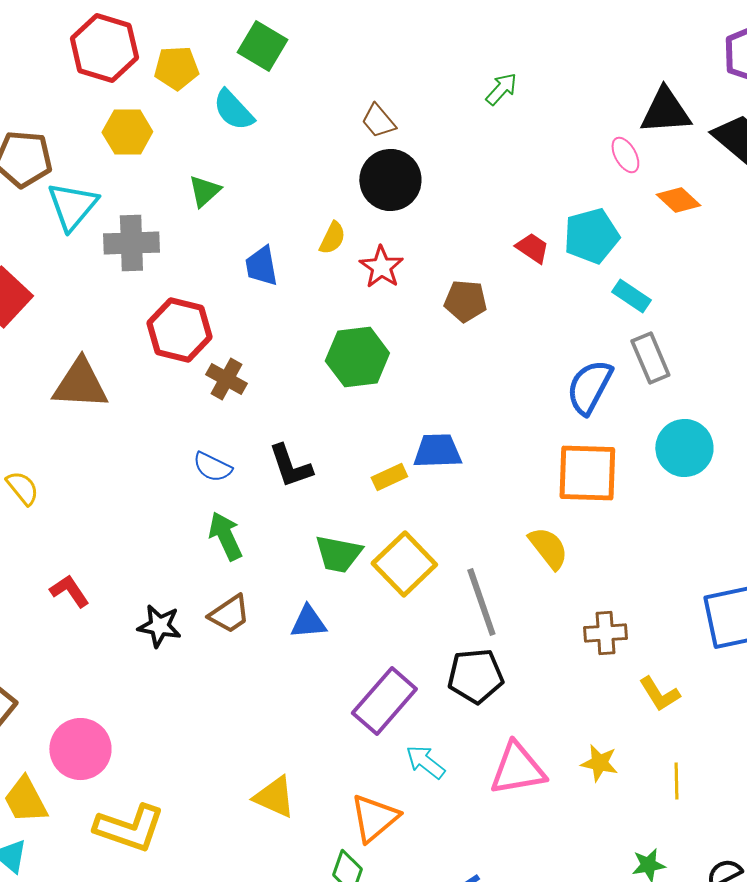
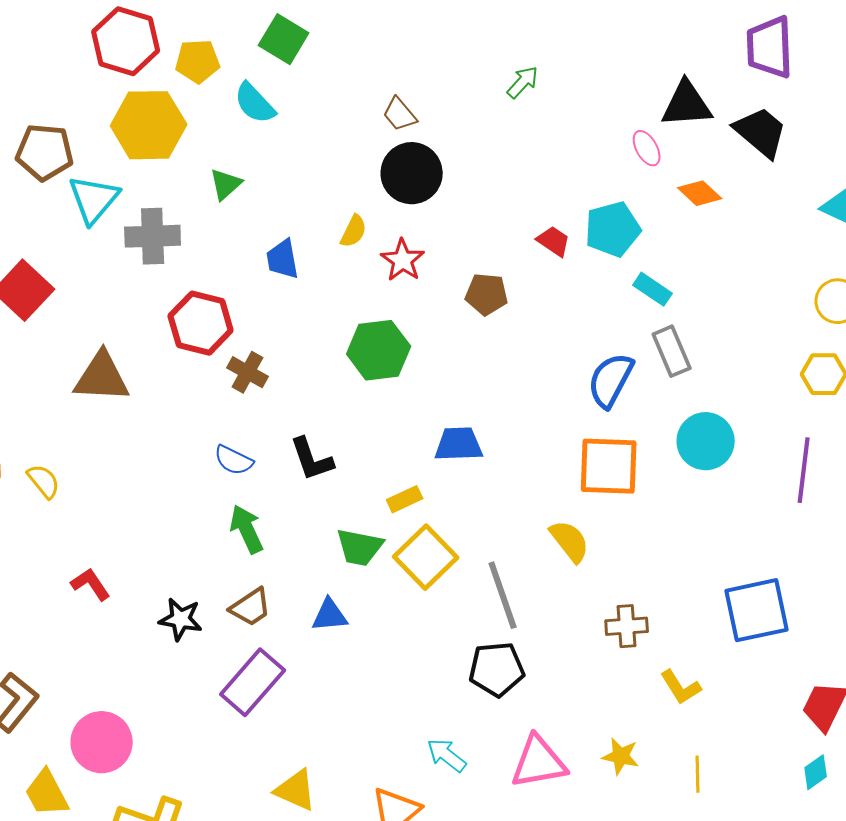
yellow hexagon: (127, 132) -> (149, 125), size x1.5
yellow rectangle: (389, 477) -> (405, 499), moved
purple rectangle: (384, 701) -> (253, 682), moved

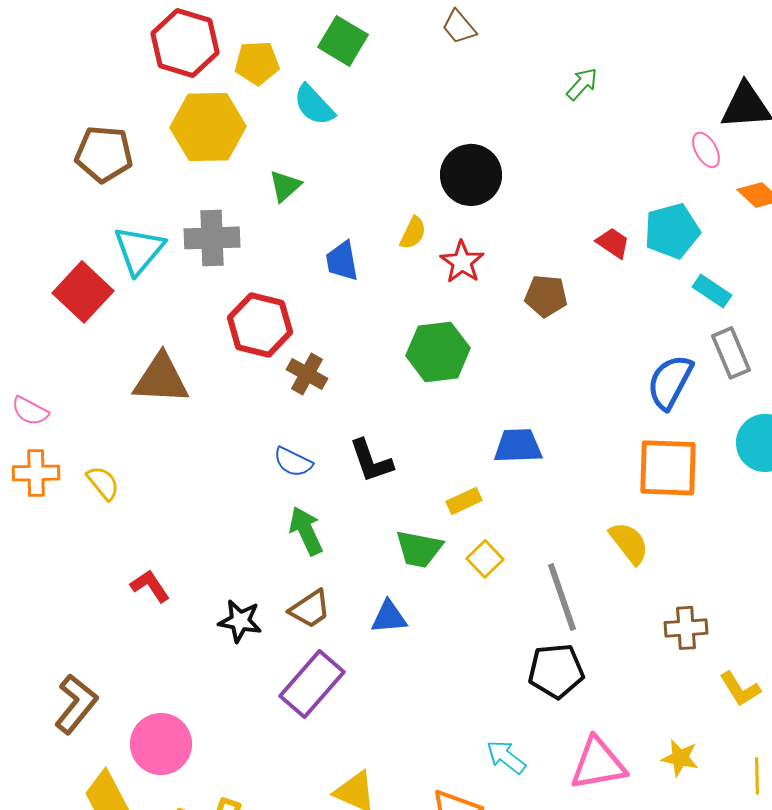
brown trapezoid: (400, 114) -> (459, 27), moved
cyan triangle: (94, 199) -> (139, 250), moved
yellow square: (426, 557) -> (485, 559), size x0.6

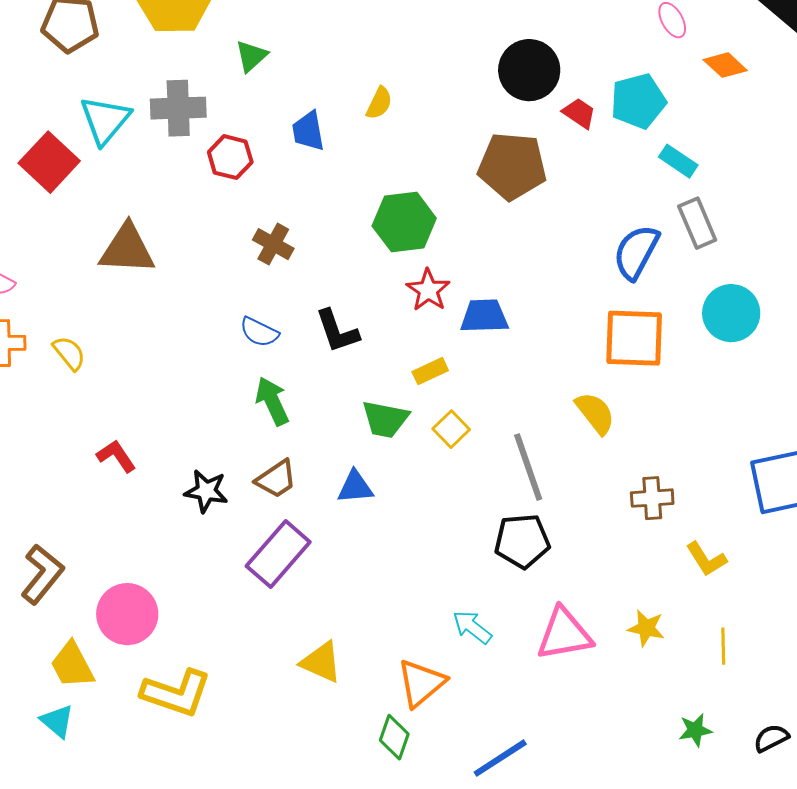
black circle: (471, 175) -> (529, 70), moved
red star: (462, 262) -> (428, 290), moved
brown pentagon: (546, 296) -> (512, 166), size x1.6
red hexagon: (260, 325) -> (230, 157), moved, size x0.7

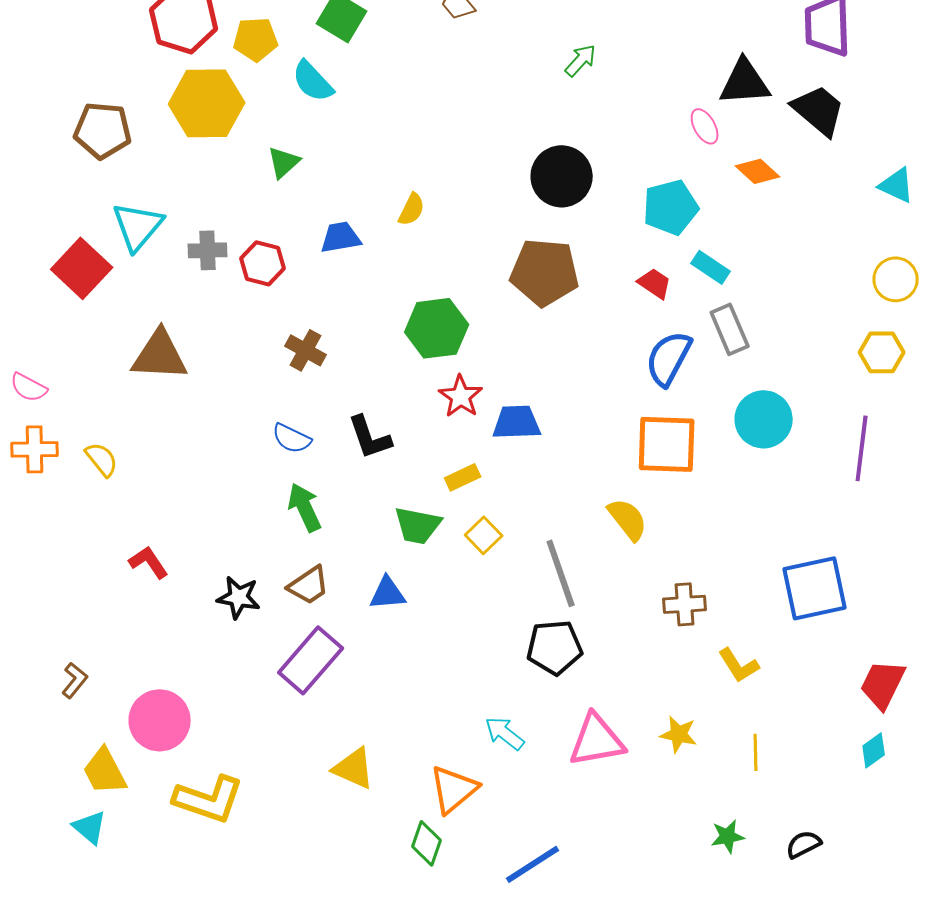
gray cross: (178, 108) -> (208, 250), moved, size x0.7
red trapezoid: (579, 113) -> (655, 283), moved
blue trapezoid: (308, 131) -> (341, 237), turned 90
brown L-shape: (42, 574) -> (75, 680), size x0.6

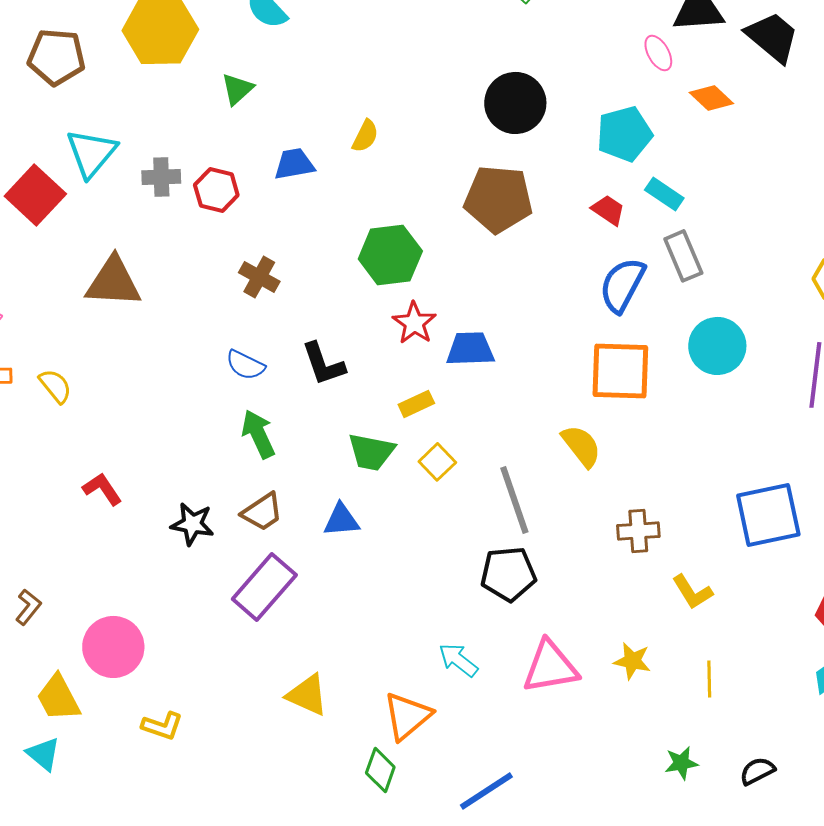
yellow L-shape: (209, 799) -> (162, 726), size x0.6

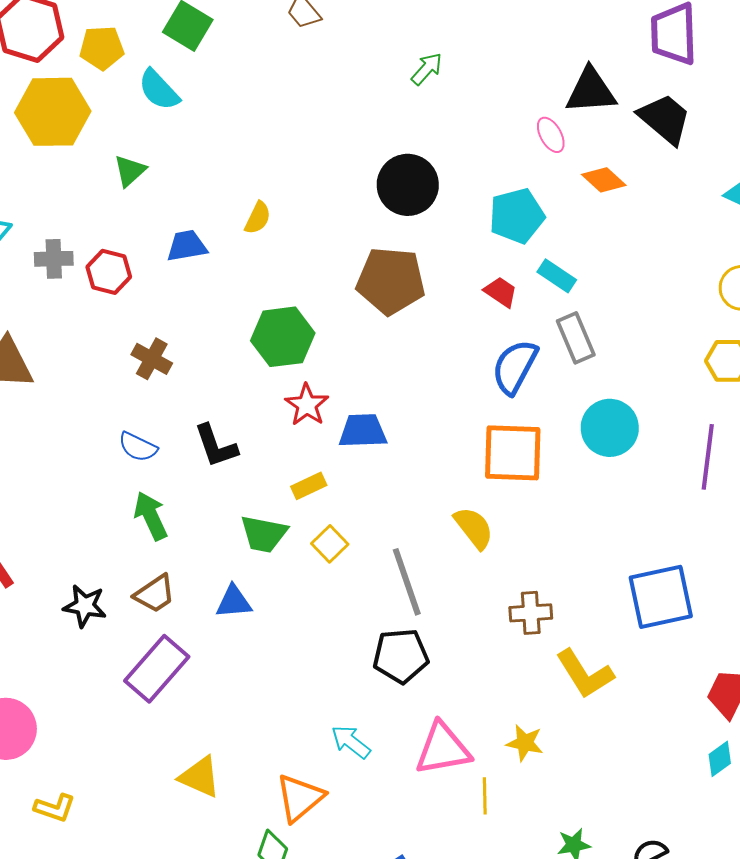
yellow L-shape: (692, 592) -> (585, 674), size x1.4
yellow line: (709, 679) -> (485, 796), moved

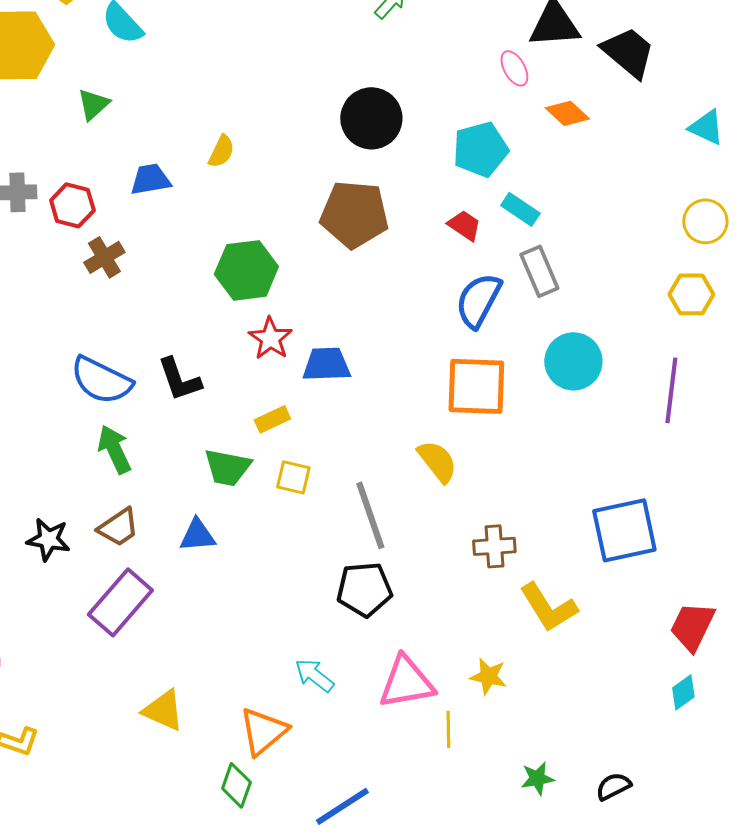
brown cross: (152, 359) -> (104, 257), moved, turned 30
blue semicircle: (138, 447) -> (101, 380), size x1.6
yellow square: (330, 544) -> (293, 477), turned -33

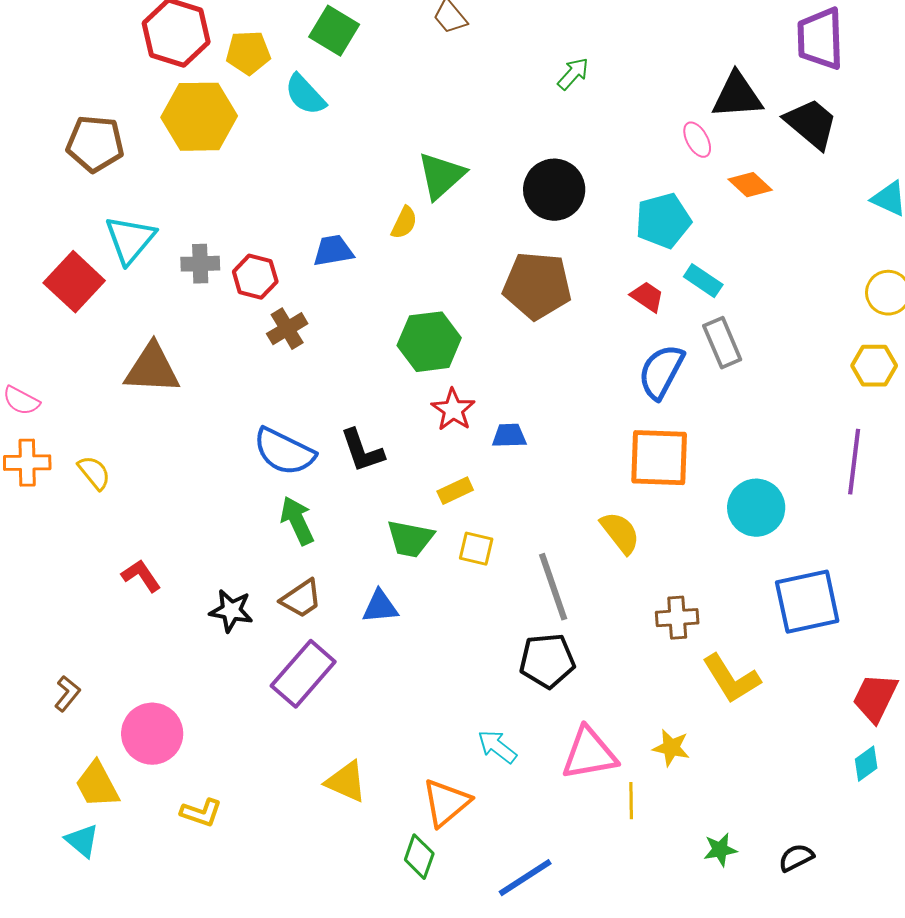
green triangle: (93, 104) -> (441, 176), moved, size x1.5
cyan circle: (573, 361) -> (756, 508), moved
blue trapezoid: (326, 364) -> (509, 436), size x0.7

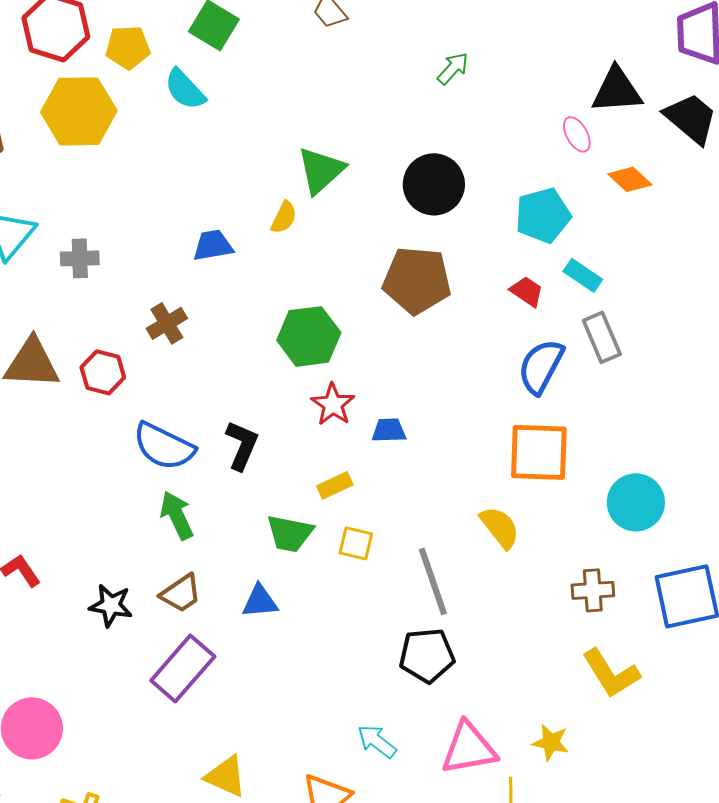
red hexagon: (255, 277) -> (103, 372), moved
black L-shape: (362, 451) -> (242, 445), turned -138
brown cross: (677, 618) -> (593, 590), moved

